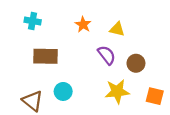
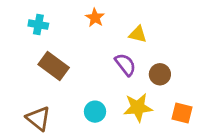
orange star: (83, 25) -> (95, 18), moved
brown rectangle: (46, 56) -> (54, 66), turned 35
cyan circle: (63, 91) -> (95, 112), moved

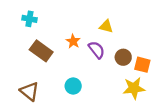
orange star: (95, 18) -> (73, 41), moved
yellow star: (138, 107) -> (134, 88), moved
orange square: (182, 113) -> (142, 65), moved

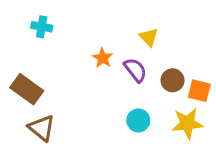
yellow triangle: (106, 26) -> (149, 37), turned 32
brown rectangle: (41, 51) -> (27, 89), moved
cyan circle: (73, 86) -> (138, 120), moved

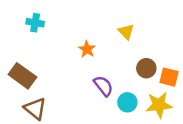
purple semicircle: (135, 70) -> (103, 86), moved
cyan circle: (138, 120) -> (127, 102), moved

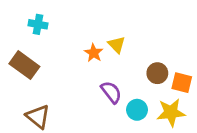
yellow triangle: (126, 32) -> (117, 45), moved
brown rectangle: (22, 76) -> (24, 65), moved

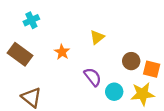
cyan cross: (38, 24) -> (31, 20), turned -35
yellow triangle: (117, 45) -> (97, 37), turned 35
orange star: (94, 53) -> (62, 52), moved

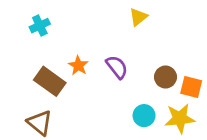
yellow triangle: (97, 37) -> (138, 17), moved
brown rectangle: (20, 54) -> (50, 81), moved
purple semicircle: (93, 77) -> (117, 67), moved

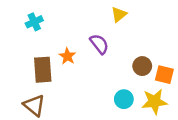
purple semicircle: (117, 67) -> (99, 44), moved
brown rectangle: (50, 81) -> (43, 70), turned 50

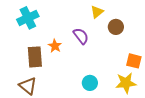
cyan cross: (34, 22) -> (28, 18), size x1.5
brown circle: (142, 66) -> (116, 27), moved
cyan circle: (124, 99) -> (90, 83), moved

